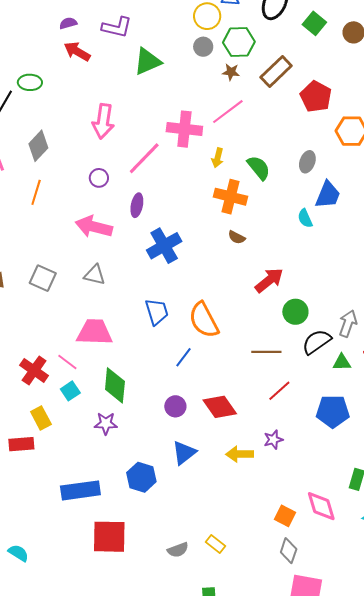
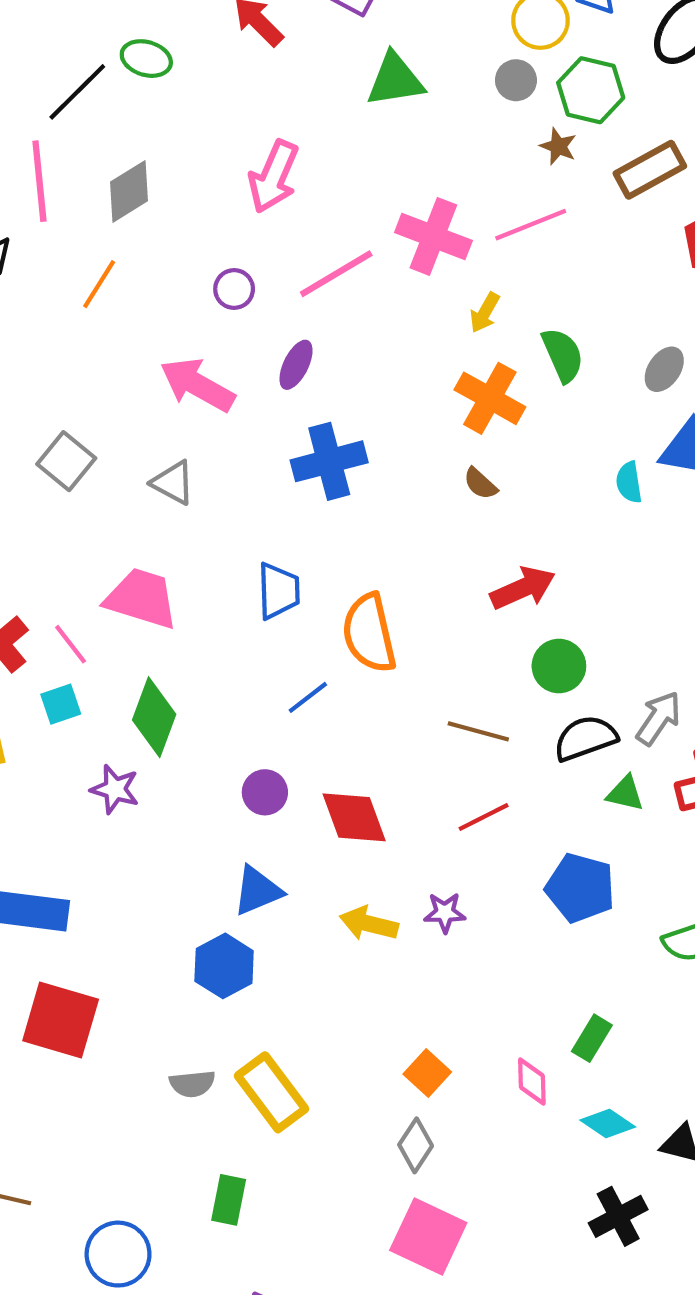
blue hexagon: (141, 477) -> (224, 966), moved
pink diamond: (321, 506) -> (532, 1081), moved, size x0.7
yellow rectangle: (216, 544) -> (271, 1092), size x1.8

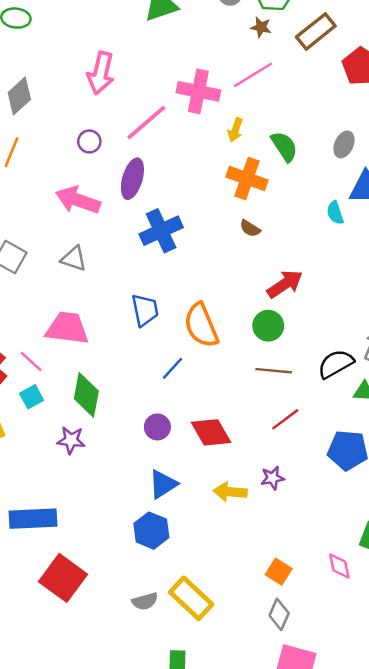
purple ellipse: (296, 365) -> (132, 179), size x1.4
green circle: (559, 666) -> (268, 326), moved
red square: (61, 1020) -> (63, 578), turned 30

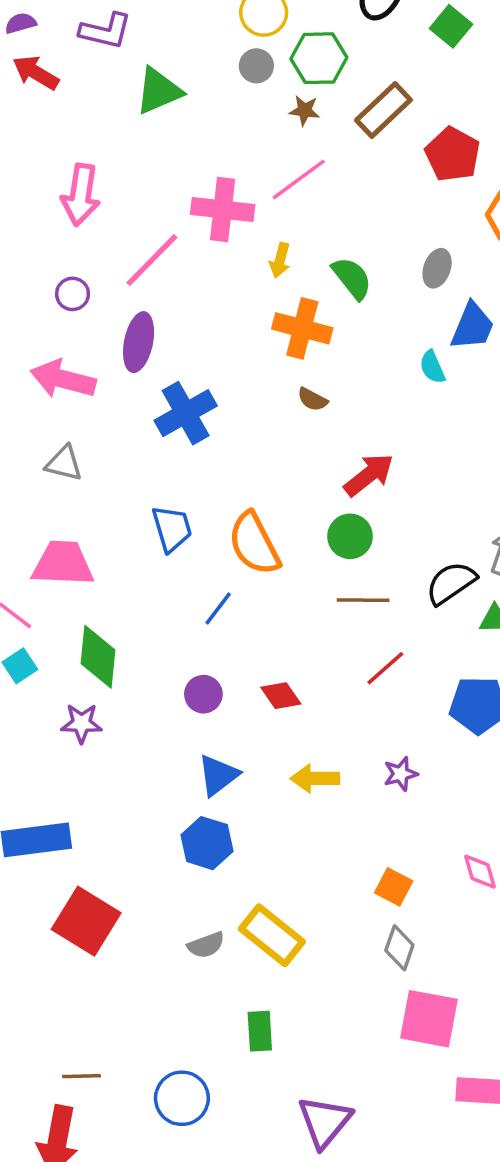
red diamond: (211, 432) -> (281, 696), size x0.7
purple star: (273, 478) -> (401, 774), moved

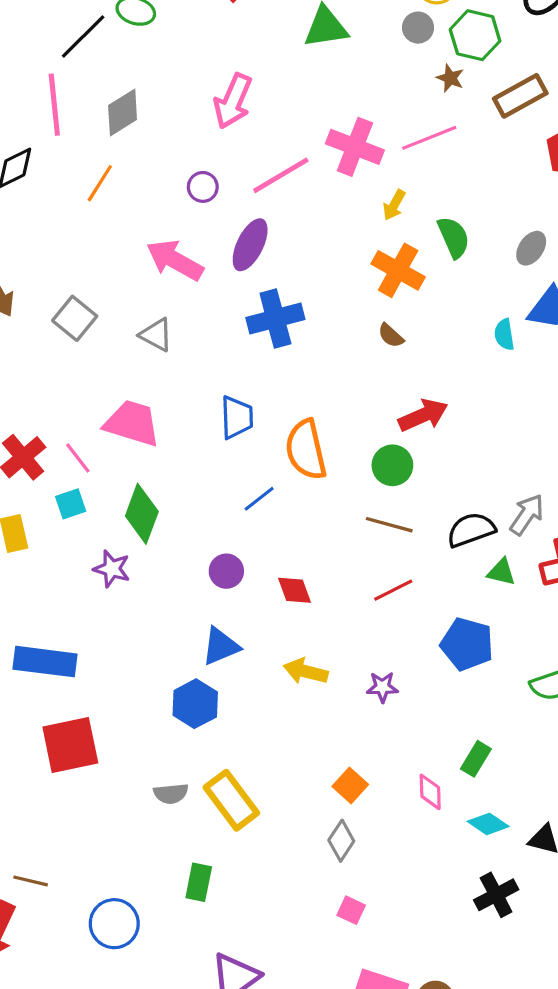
red square: (86, 921) -> (70, 745), turned 32
pink square: (429, 1019) -> (351, 910), size x0.5

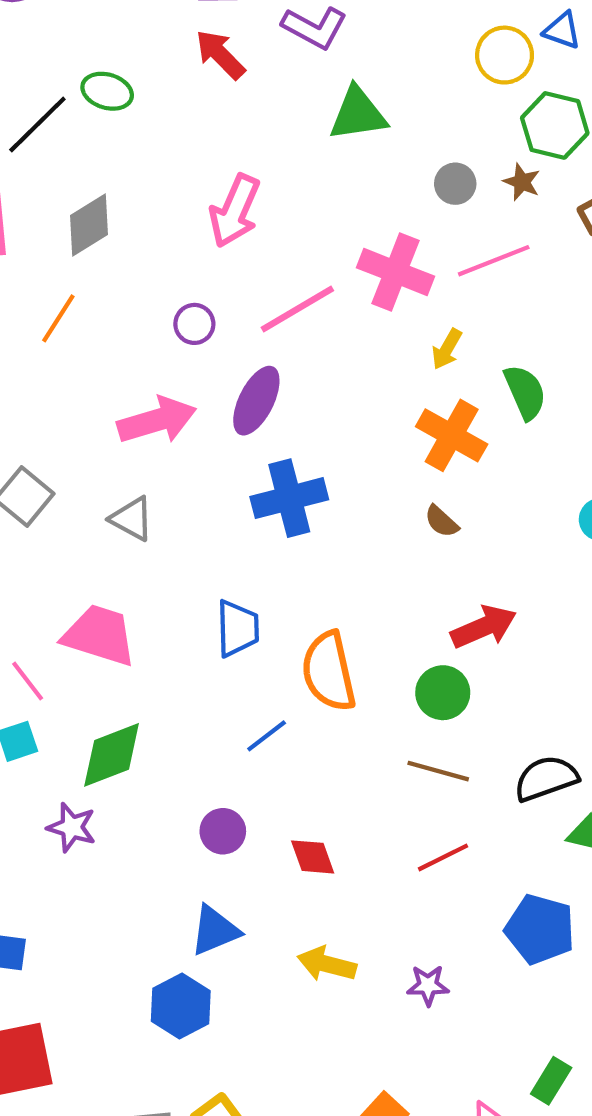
gray circle: (418, 28) -> (455, 184), moved
pink arrow: (175, 260) -> (157, 420), turned 134
green diamond: (142, 514) -> (112, 755), turned 48

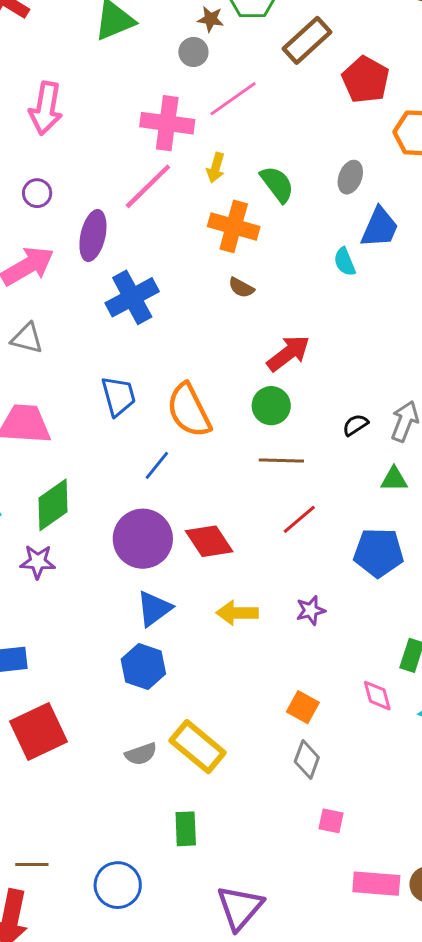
brown star: (522, 182) -> (211, 19), moved
pink line: (297, 309) -> (148, 186), moved
black semicircle: (546, 778) -> (355, 425), moved, size x0.6
purple circle: (223, 831) -> (143, 539), size x1.8
red diamond: (313, 857) -> (209, 541), size x1.4

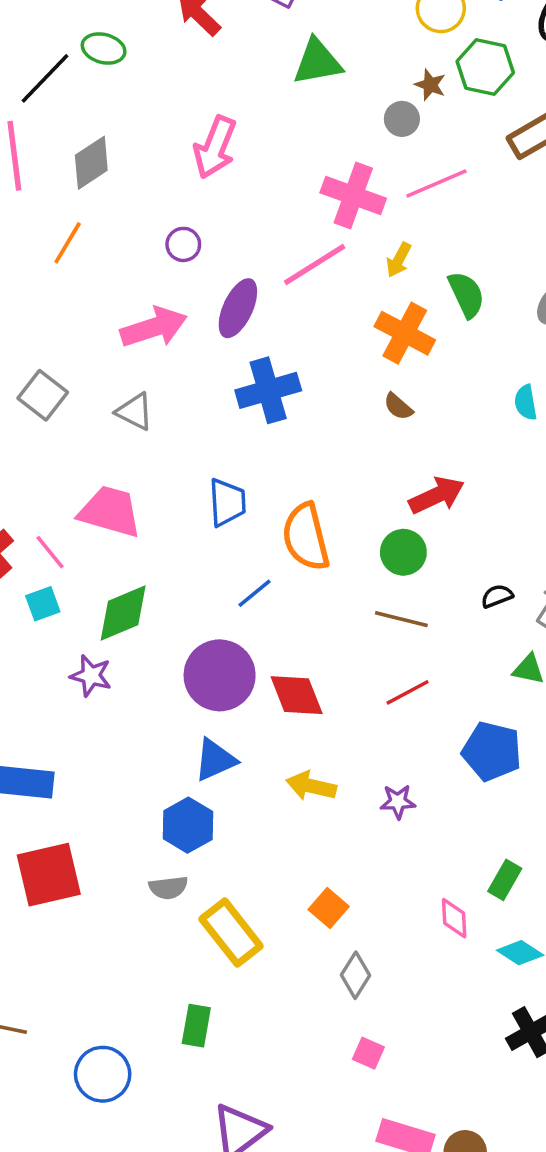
orange square: (303, 707) -> (329, 908), moved
gray semicircle: (141, 754) -> (168, 888), moved

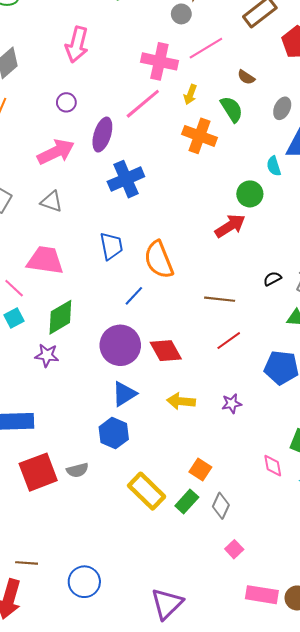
brown semicircle: (398, 407) -> (246, 77), moved
green circle: (403, 552) -> (250, 194), moved
gray semicircle: (168, 888) -> (77, 470), moved
green rectangle: (196, 1026) -> (187, 502), moved, turned 40
pink square: (368, 1053) -> (234, 549), turned 30

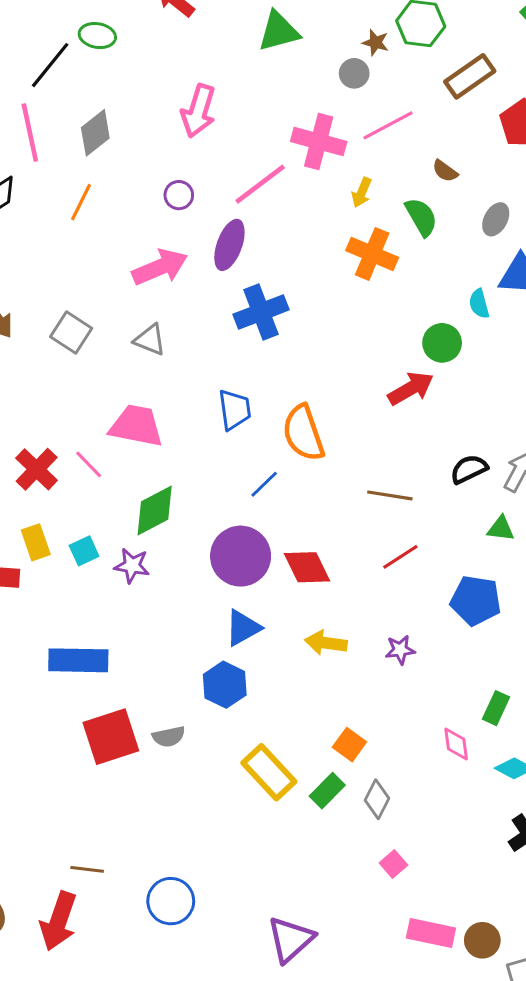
pink line: (143, 104) -> (260, 184), moved
black semicircle: (272, 279) -> (469, 469), size x1.4
cyan square: (14, 318) -> (84, 551), moved

